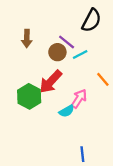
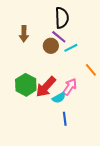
black semicircle: (91, 20) -> (62, 18), moved, turned -30
red arrow: (51, 82) -> (46, 87), moved
blue line: (82, 154) -> (65, 119), moved

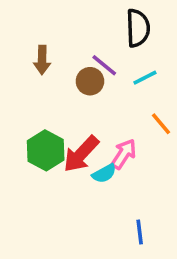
black semicircle: (62, 18) -> (138, 28), moved
cyan line: (71, 48) -> (145, 78), moved
blue line: (65, 119) -> (140, 232), moved

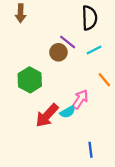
brown arrow: (42, 60) -> (21, 13), moved
green hexagon: (46, 150) -> (30, 80), moved
red arrow: (81, 154) -> (47, 115), moved

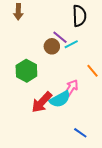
cyan line: (94, 50) -> (71, 44), moved
cyan semicircle: (68, 112) -> (60, 99), size x1.5
blue line: (91, 150) -> (80, 133), turned -48

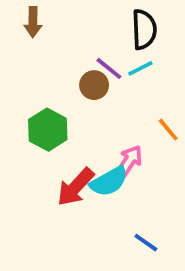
cyan line: (71, 44) -> (140, 68), moved

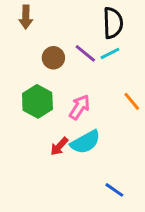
brown circle: (94, 85) -> (53, 58), moved
pink arrow: (129, 161) -> (80, 107), moved
red arrow: (76, 187) -> (59, 146), size x0.6

